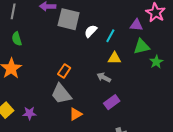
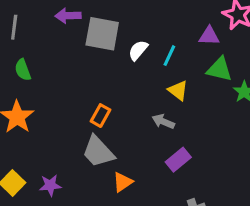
green triangle: (142, 47) -> (219, 69), turned 30
yellow triangle: (114, 58) -> (178, 90), turned 40

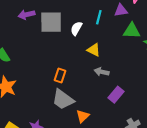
cyan line: (169, 56) -> (99, 17), moved
yellow triangle: (178, 90) -> (94, 50), moved

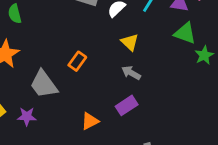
purple rectangle: (116, 95) -> (127, 105), moved
gray trapezoid: (63, 99) -> (44, 84), moved

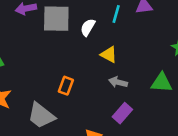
green triangle: (185, 33) -> (161, 83), moved

